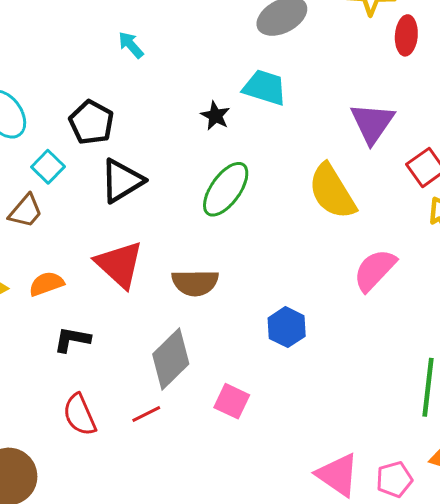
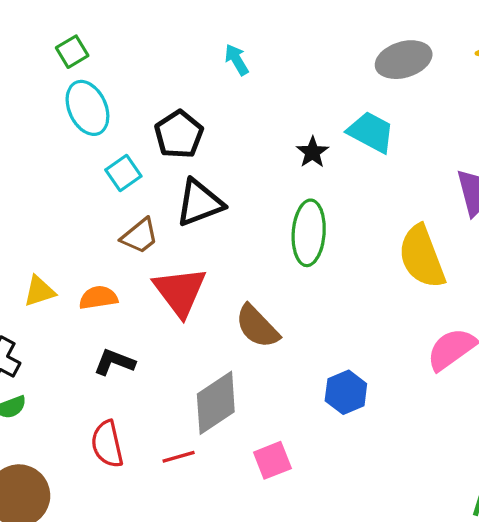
green ellipse: (226, 189) -> (309, 233), turned -42
brown trapezoid: (26, 211) -> (140, 236), moved
brown semicircle: (195, 283) -> (257, 326), turned 36
pink square: (232, 401) -> (272, 460), turned 32

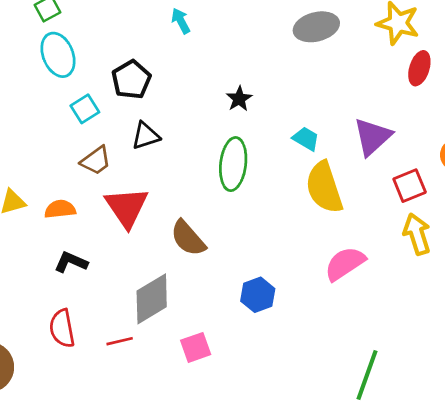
cyan trapezoid: (371, 132) -> (306, 139), moved, size x0.7
black triangle: (200, 203) -> (146, 136), size x0.7

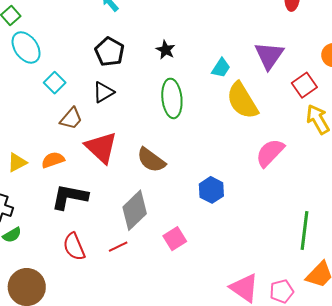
black pentagon: (131, 80) -> (110, 52), moved
cyan trapezoid: (306, 139) -> (221, 68), turned 105
black L-shape: (71, 262) -> (70, 197), size x1.5

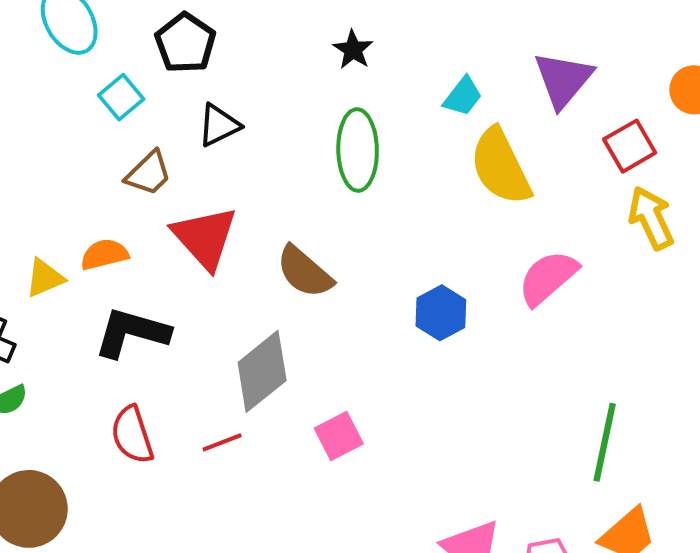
black pentagon: (110, 52) -> (185, 43), moved
yellow triangle: (17, 162) -> (45, 278), moved
blue hexagon: (211, 190) -> (441, 313), moved

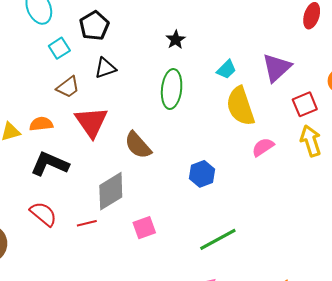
pink semicircle: (548, 278) -> (263, 147), moved, size x0.7
red semicircle: (132, 435) -> (43, 214), turned 140
green line: (605, 442) -> (218, 239), moved, turned 42

